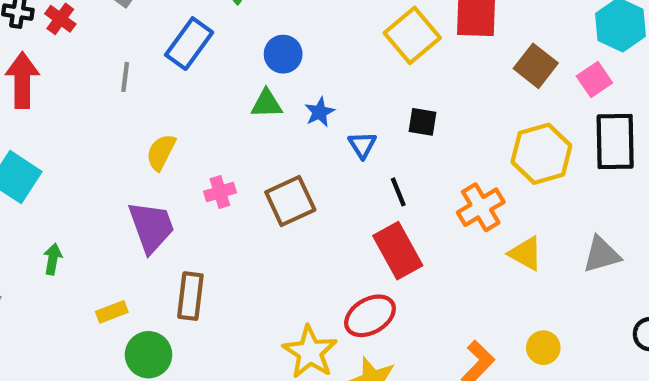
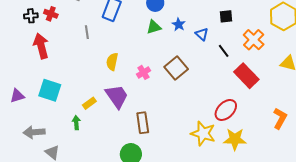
orange cross: (481, 207) -> (254, 40), moved
red rectangle: (398, 251) -> (246, 76), moved
yellow rectangle: (112, 312) -> (89, 103), moved

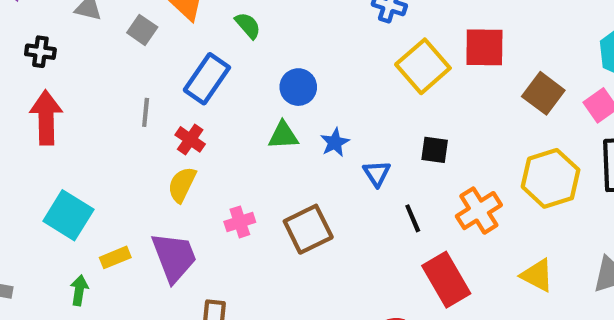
red cross: (51, 14) -> (190, 139), moved
cyan square: (50, 90) -> (68, 215), moved

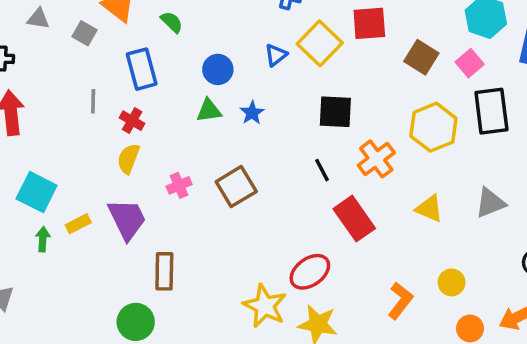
blue rectangle: (207, 79) -> (142, 69), turned -45
black square: (435, 150) -> (335, 112), size x1.5
blue triangle: (377, 173) -> (276, 55), moved, turned 30
green arrow: (79, 290) -> (43, 239), moved

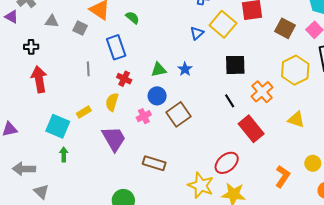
blue circle: (218, 69) -> (157, 96), moved
red cross: (132, 121) -> (124, 79), moved
yellow rectangle: (78, 224) -> (84, 112), moved
brown rectangle: (164, 271) -> (154, 163), moved, turned -70

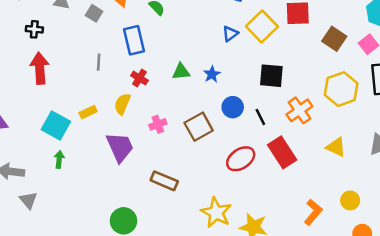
blue circle: (157, 96) -> (233, 107), moved
red ellipse: (227, 163) -> (241, 159), moved

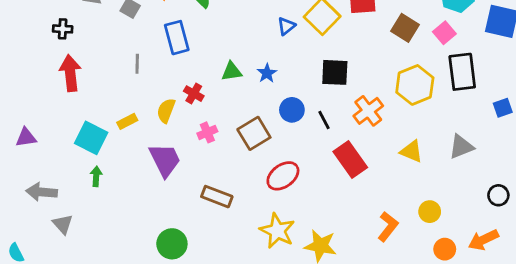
red cross: (139, 78) -> (194, 94), moved
red ellipse: (241, 159) -> (283, 176), moved

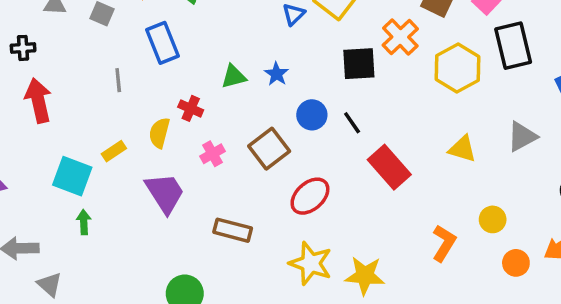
orange cross: (368, 111) -> (400, 37), moved

